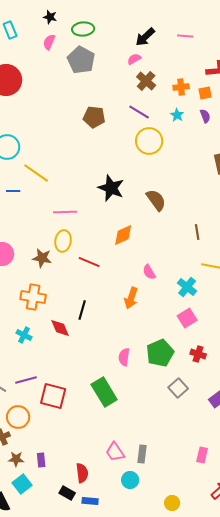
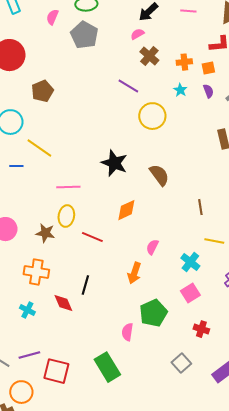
purple line: (139, 112) -> (128, 86), moved
brown pentagon: (94, 117) -> (42, 91), moved, turned -30
pink semicircle: (149, 272) -> (152, 247), turned 56
green pentagon: (160, 353) -> (153, 313), moved

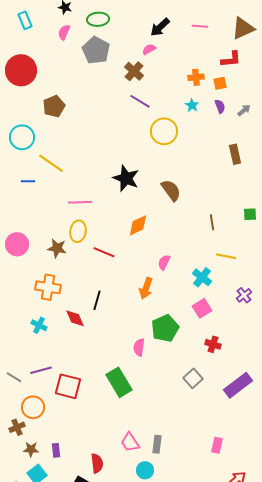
brown cross: (149, 56) -> (134, 71), moved

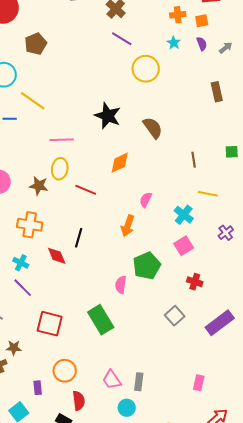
purple line: (41, 370) -> (23, 288), moved, turned 60
orange circle: (33, 407) -> (65, 371), moved
brown star: (31, 449) -> (14, 348), moved

